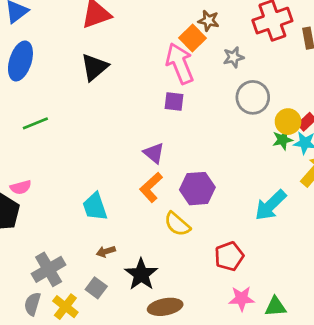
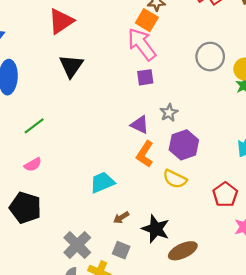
gray star: (233, 57) -> (169, 113), moved
pink semicircle: (21, 187) -> (33, 165), moved
cyan trapezoid: (95, 207) -> (102, 182), turned 100

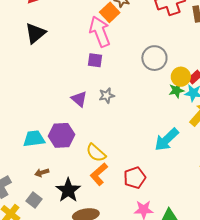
purple hexagon: (184, 145) -> (61, 135), moved
orange L-shape: (145, 154) -> (99, 174), moved

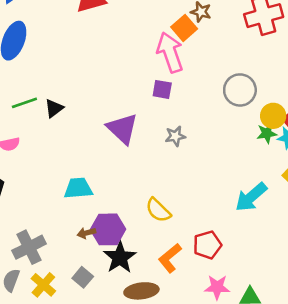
black triangle: (35, 33) -> (54, 108), moved, size x0.7
purple triangle: (79, 99) -> (122, 129), moved, size x1.5
purple hexagon: (61, 135) -> (108, 229), moved
orange L-shape: (99, 174) -> (170, 258), moved
gray square: (34, 200) -> (83, 277), moved

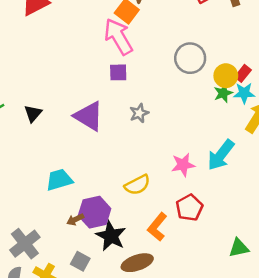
black triangle: (54, 108) -> (33, 113), moved
yellow semicircle: (158, 210) -> (137, 185), turned -60
pink star: (217, 287) -> (183, 165), moved

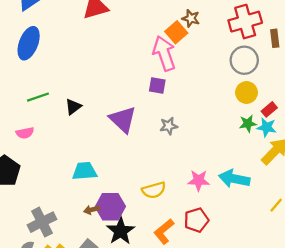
gray circle: (190, 58) -> (244, 60), moved
yellow circle: (226, 76) -> (246, 93), moved
cyan arrow: (221, 155) -> (234, 179), turned 52

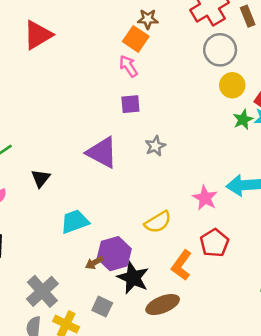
pink arrow: (164, 53) -> (128, 66), size x0.6
black triangle: (73, 107) -> (41, 178), moved
pink star: (199, 180) -> (205, 198), turned -30

